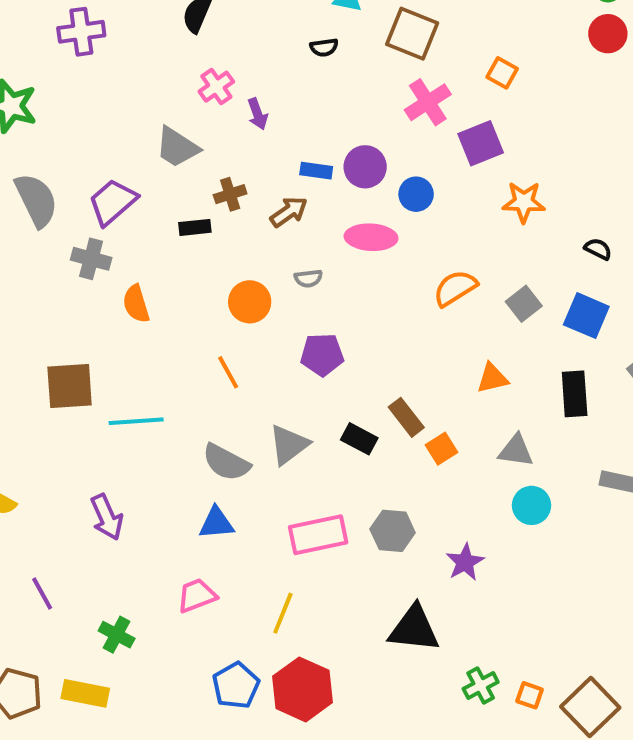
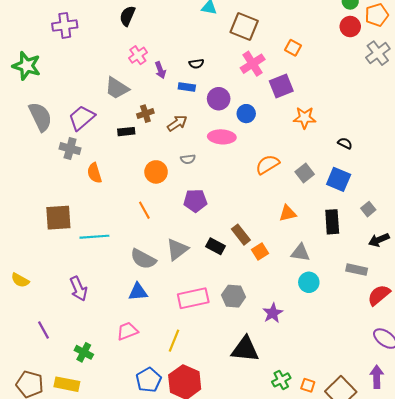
black semicircle: (324, 47) -> (196, 64), moved
blue rectangle: (316, 171) -> (187, 87), moved

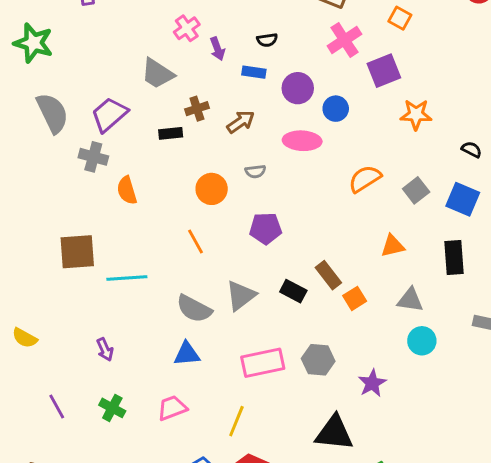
purple arrow: (79, 289) -> (105, 350), size x0.7
green cross: (84, 352) -> (112, 408), moved

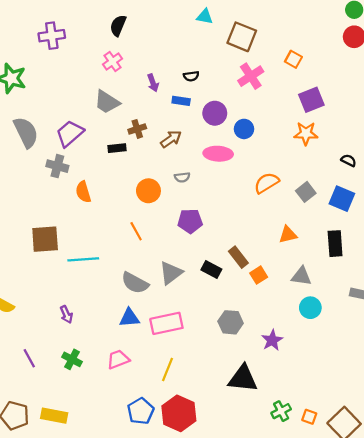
pink cross: (187, 28) -> (112, 62), moved
purple square: (384, 71) -> (311, 100), moved
pink rectangle: (263, 363) -> (166, 323), moved

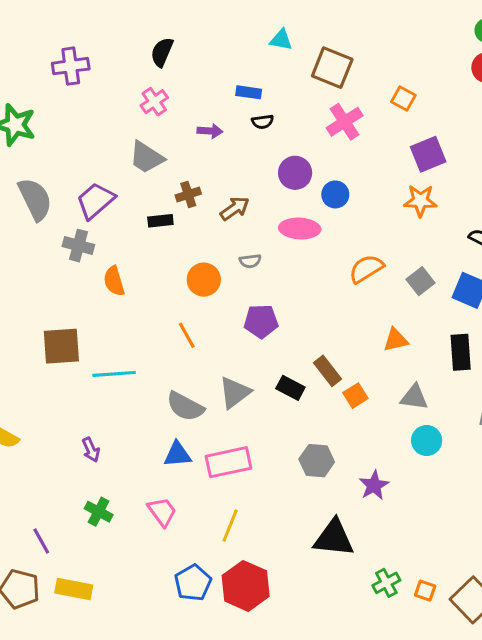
purple arrow: (153, 83) -> (210, 131), turned -66
blue rectangle: (181, 101) -> (249, 92), moved
purple line: (29, 358) -> (41, 541), moved
pink trapezoid: (118, 359) -> (162, 512), turned 75

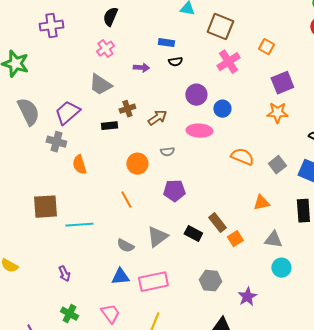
orange semicircle: (366, 269) -> (242, 157), turned 55
gray semicircle: (185, 406) -> (125, 246), size x0.7

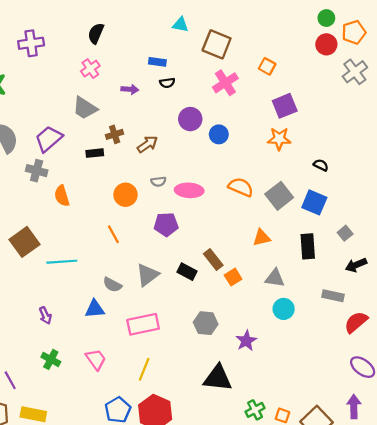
pink ellipse: (199, 131) -> (189, 190), moved
gray square: (277, 165) -> (279, 196), size x1.4
brown square: (45, 207) -> (25, 242), turned -32
blue triangle: (120, 277) -> (95, 309), moved

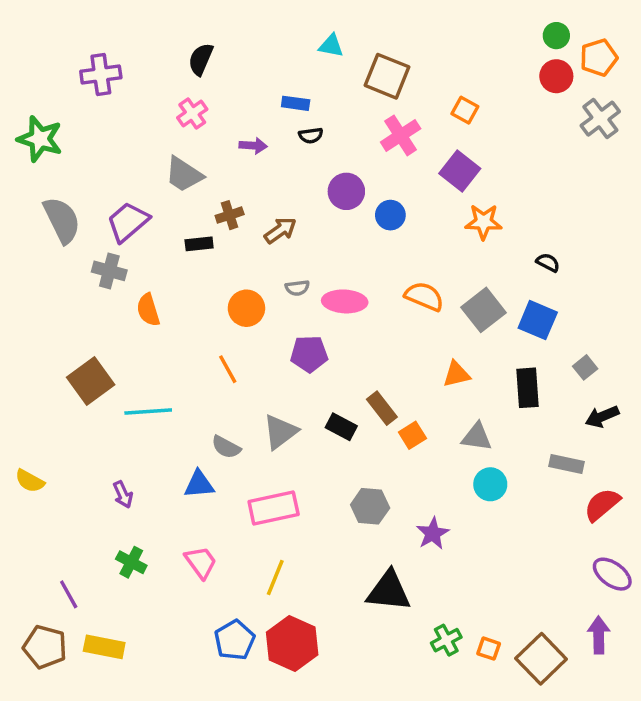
purple square: (285, 106) -> (460, 171), moved, turned -30

